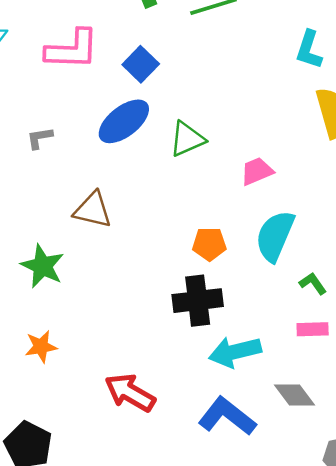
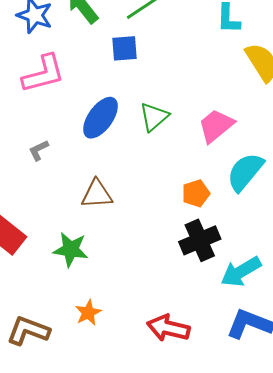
blue square: (141, 64) -> (125, 48), moved, turned -32
pink trapezoid: (257, 171) -> (216, 126), size x1.4
cyan semicircle: (275, 236) -> (245, 172), turned 33

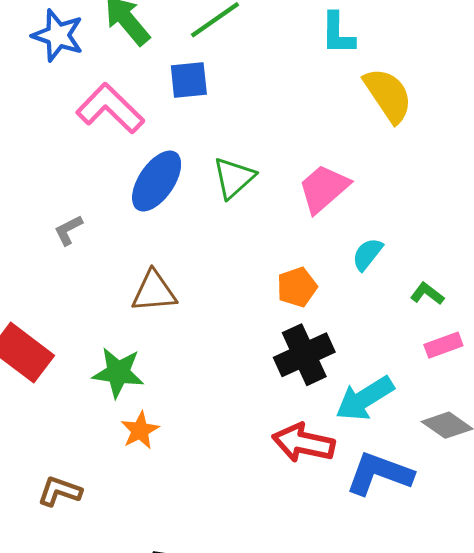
pink L-shape: (43, 74) -> (110, 108), moved, turned -120
cyan semicircle: (245, 172) -> (367, 254), size x0.6
orange star: (88, 313) -> (140, 430), moved
red arrow: (168, 328) -> (304, 443), moved
brown L-shape: (28, 331) -> (60, 491), size x0.7

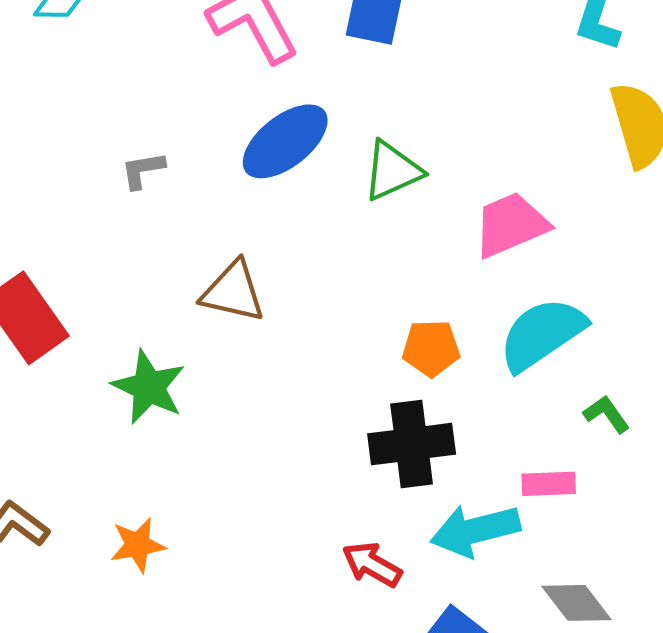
cyan semicircle: (367, 254) -> (542, 334), size x1.8
pink rectangle: (443, 345) -> (549, 484), moved
orange star: (140, 430) -> (138, 545), moved
red arrow: (304, 443) -> (372, 564), size x0.7

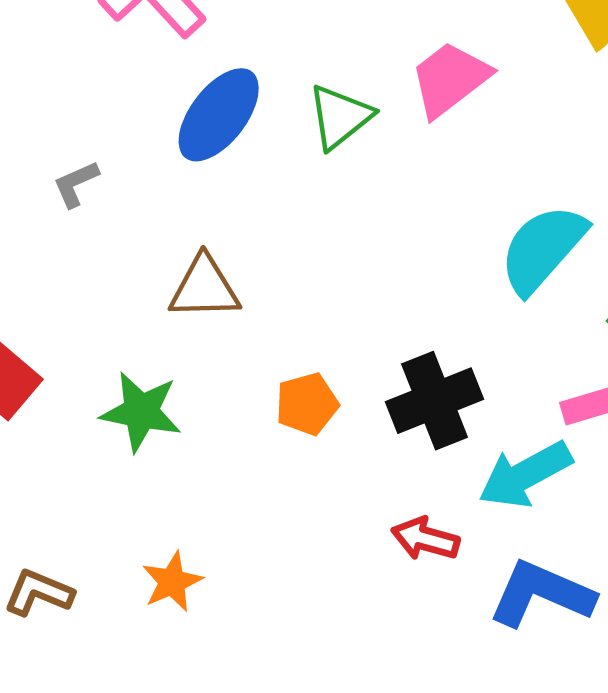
pink trapezoid: (511, 225) -> (450, 79), moved
orange pentagon: (431, 348) -> (307, 404), moved

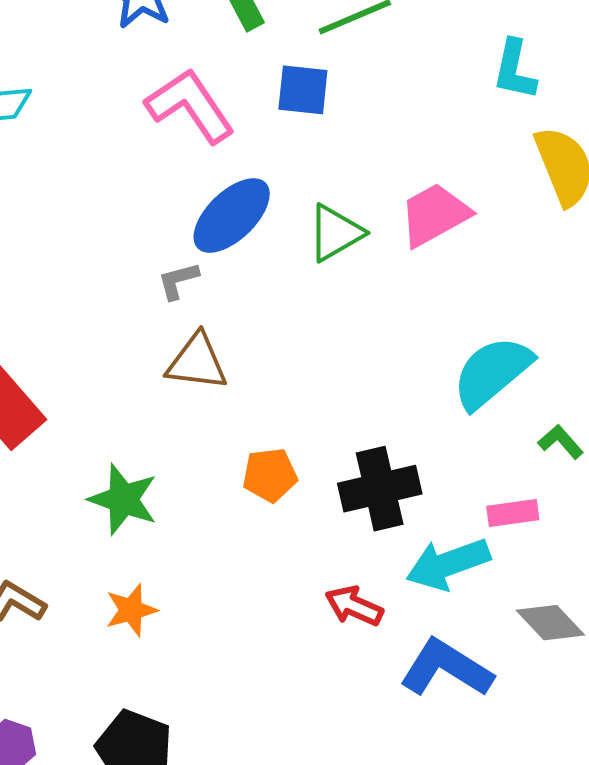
gray L-shape: (76, 184) -> (178, 281), moved
green star: (141, 412) -> (123, 499), moved

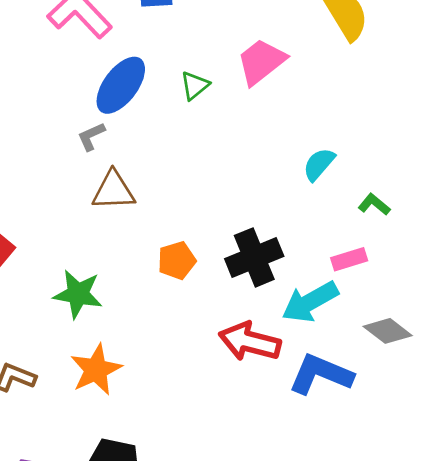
green triangle: (335, 233) -> (195, 85), size x0.7
cyan semicircle: (492, 372) -> (319, 164), size x0.6
red arrow: (354, 606) -> (250, 342), size x1.5
orange star: (131, 610) -> (96, 370), size x1.4

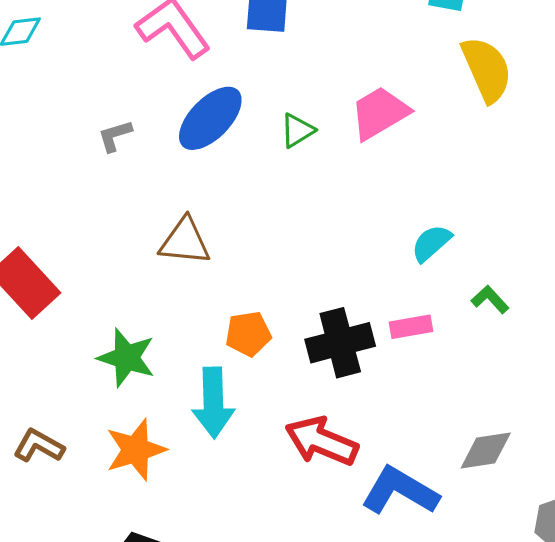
gray L-shape: (91, 136) -> (115, 136), moved
pink rectangle: (349, 259) -> (411, 327), moved
cyan arrow: (310, 302) -> (213, 403), moved, turned -70
gray diamond: (388, 331) -> (486, 451), turned -54

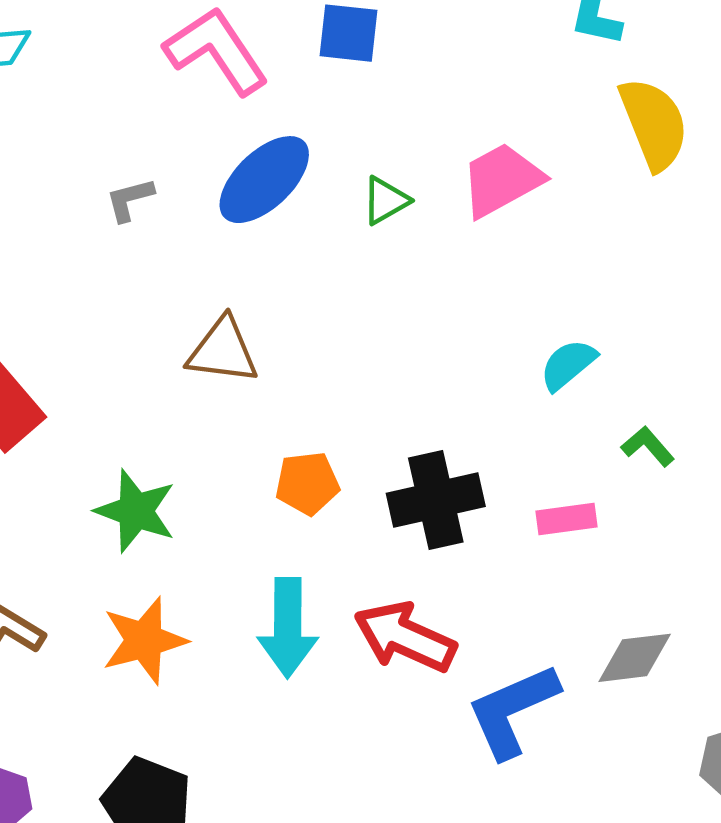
pink rectangle: (411, 327) -> (566, 519), moved
cyan arrow: (213, 403) -> (288, 628), moved
blue L-shape: (400, 491) -> (513, 711), turned -56

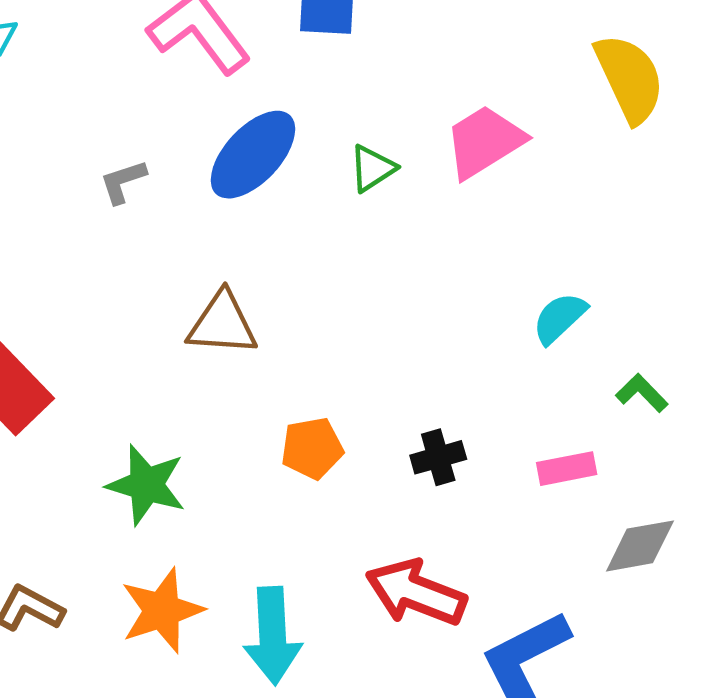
black cross: (436, 500) -> (438, 457), size x0.6
cyan arrow: (288, 628) -> (273, 636), moved
gray diamond: (635, 658) -> (640, 546), moved

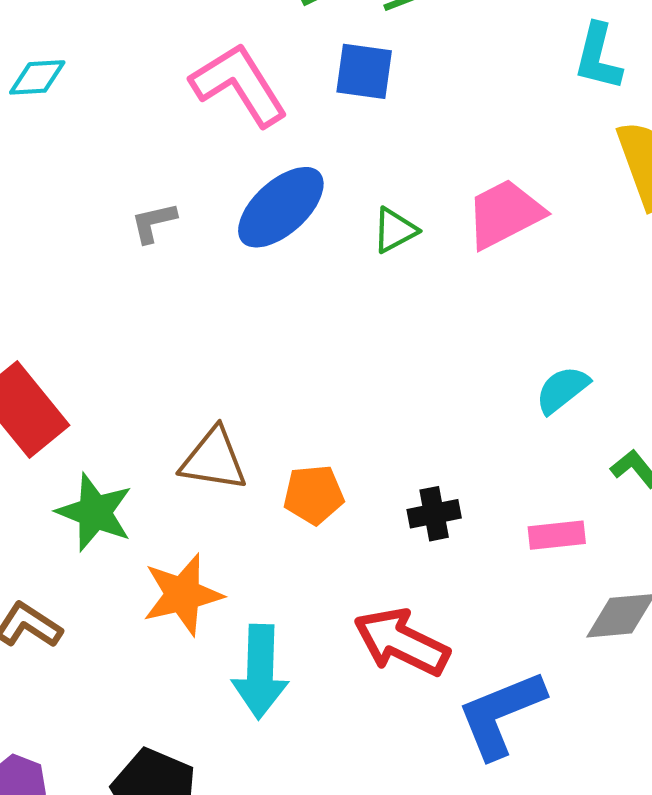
brown triangle: (222, 324) -> (214, 459), moved
green star: (146, 485) -> (95, 512), moved
orange star: (162, 611) -> (183, 595), moved

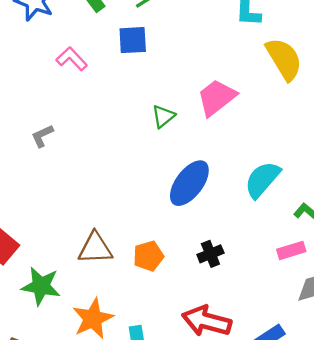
pink L-shape: (239, 85) -> (72, 59), size x0.6
blue ellipse: (281, 207) -> (189, 183), moved
cyan semicircle: (562, 390) -> (262, 180), size x1.4
pink rectangle: (557, 535) -> (291, 250), moved

